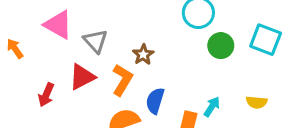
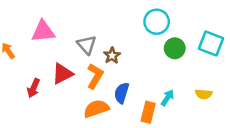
pink triangle: (58, 25) -> (43, 31), turned -35
gray triangle: (95, 41) -> (87, 45), moved

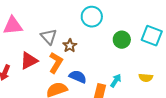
cyan circle: (157, 22) -> (92, 17), moved
blue semicircle: (122, 93) -> (78, 77), turned 96

